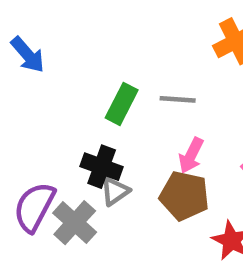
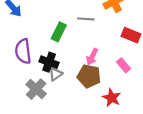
gray line: (178, 99) -> (86, 19), moved
purple semicircle: (34, 207) -> (23, 51), moved, turned -35

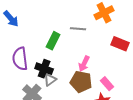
pink rectangle: (123, 65) -> (107, 84), moved

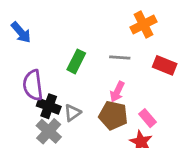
gray line: (78, 29) -> (120, 57), moved
black cross: (44, 69) -> (49, 106), moved

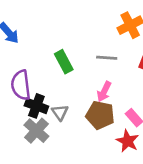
green rectangle: (76, 61) -> (64, 62), turned -55
gray triangle: (72, 113) -> (60, 112), turned -30

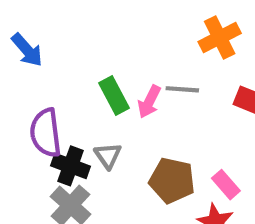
pink arrow: (104, 92) -> (149, 102), moved
gray triangle: (60, 112) -> (108, 156), moved

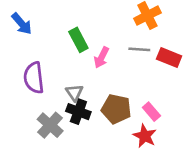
gray line: (182, 89) -> (139, 49), moved
green rectangle: (114, 96) -> (78, 40), moved
black cross: (70, 166) -> (78, 112), moved

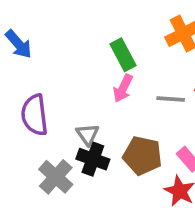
green rectangle: (78, 40) -> (123, 55), moved
gray line: (139, 49) -> (171, 99), moved

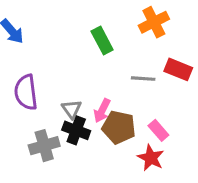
pink arrow: (123, 88) -> (102, 111), moved
gray cross: (56, 177) -> (44, 146), turned 32

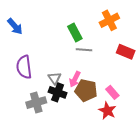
gray line: (143, 79) -> (84, 50), moved

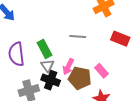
green rectangle: (75, 32) -> (44, 49), moved
pink rectangle: (112, 92) -> (102, 71), moved

